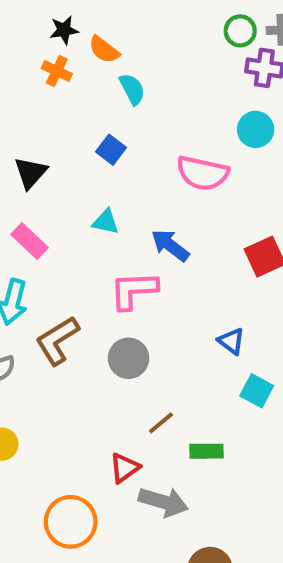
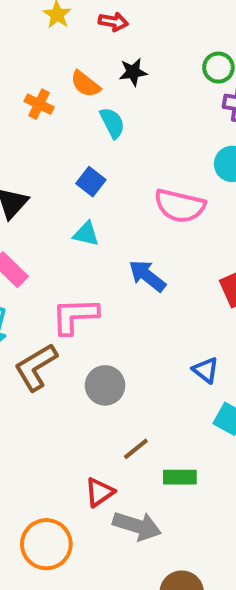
black star: (64, 30) -> (133, 72), moved
cyan triangle: (106, 222) -> (86, 234), moved
pink L-shape: (134, 290) -> (75, 316), moved

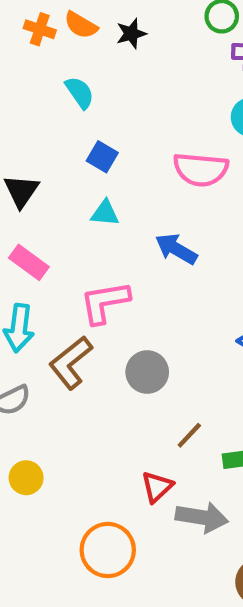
orange semicircle: (85, 84) -> (81, 25), moved
orange cross: (39, 104) -> (40, 29), moved
cyan semicircle: (112, 123) -> (80, 93), moved

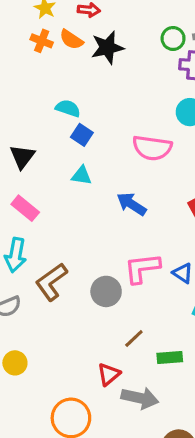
black star: (131, 34) -> (107, 48), size x1.5
cyan semicircle: (80, 93) -> (68, 108), moved, turned -40
pink L-shape: (105, 302) -> (142, 268), moved

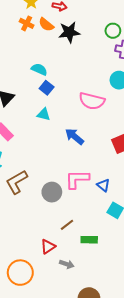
gray arrow: (140, 398) -> (67, 264), size x0.6

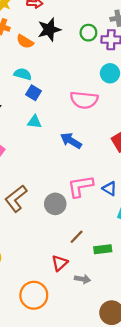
orange semicircle: (46, 24) -> (25, 42), moved
green circle: (113, 31) -> (88, 33), moved

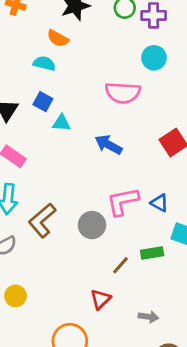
orange semicircle: (25, 42) -> (58, 38), moved
blue square: (33, 93) -> (43, 102), moved
green rectangle: (103, 249) -> (152, 253), moved
gray arrow: (82, 279) -> (148, 317), moved

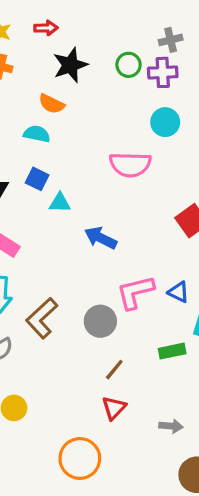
blue arrow: (108, 145) -> (101, 238), moved
brown line: (121, 265) -> (114, 370), moved

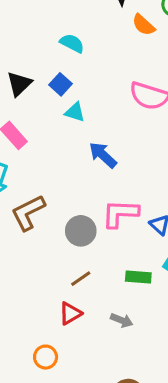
orange semicircle: (52, 104) -> (143, 25), moved
gray arrow: (171, 426) -> (122, 320), moved
orange circle: (80, 458) -> (46, 357), moved, size x0.6

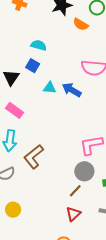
blue square: (60, 84) -> (33, 66), moved
blue arrow: (103, 155) -> (72, 90), moved
gray circle: (81, 231) -> (84, 171), moved

